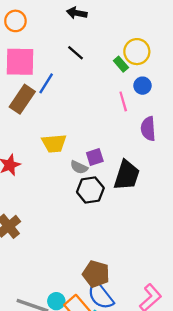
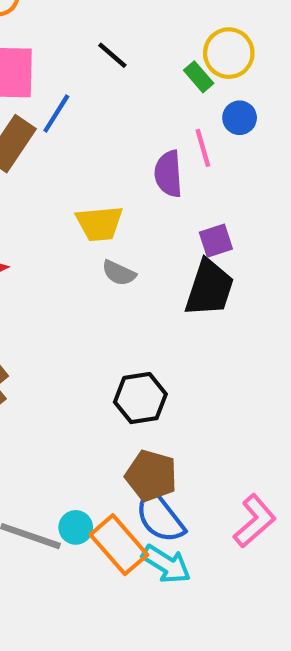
purple semicircle: (148, 129) -> (168, 174), moved
yellow trapezoid: (54, 143) -> (99, 223), moved
purple square: (95, 157) -> (216, 241), moved
black hexagon: (90, 190) -> (140, 398), moved

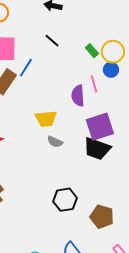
yellow circle: (229, 53) -> (113, 52), moved
purple square: (216, 241) -> (100, 127), size x1.8
black trapezoid: (209, 288) -> (97, 149), turned 92
brown pentagon: (151, 476) -> (102, 217), moved

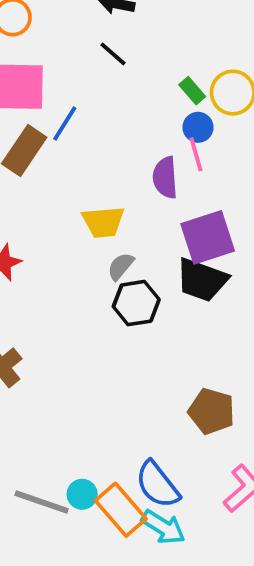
black line: (52, 41) -> (113, 54), moved
blue circle: (111, 70) -> (198, 127), moved
gray semicircle: (55, 142) -> (121, 266), turned 105
black hexagon: (65, 200) -> (136, 303), moved

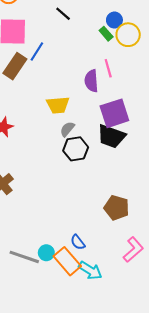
blue circle: (198, 127) -> (114, 20), moved
blue semicircle: (157, 485) -> (78, 242), moved, size x0.6

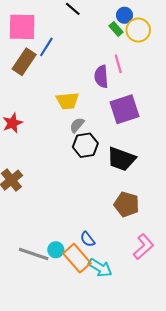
black trapezoid: (111, 136) -> (121, 159), moved

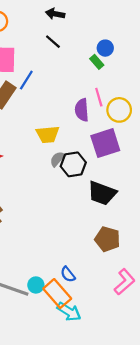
yellow circle: (138, 30) -> (119, 110), moved
black hexagon: (85, 145) -> (73, 164), moved
cyan arrow: (100, 268) -> (69, 312), moved

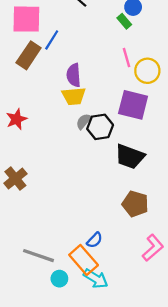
purple semicircle: (82, 110) -> (74, 75), moved
purple square: (105, 143) -> (133, 105), turned 32
blue semicircle: (68, 274) -> (95, 240), turned -98
cyan circle: (36, 285) -> (59, 279), moved

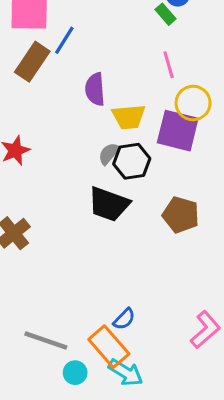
yellow circle: (147, 71) -> (193, 103), moved
yellow trapezoid: (74, 96) -> (129, 117), moved
black trapezoid: (130, 157) -> (109, 204), moved
brown pentagon: (135, 204) -> (181, 215), moved

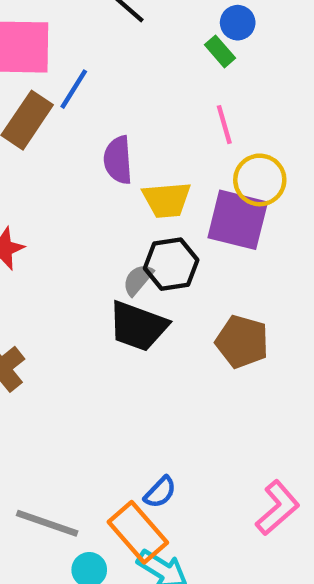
gray semicircle: (109, 154) -> (138, 280), moved

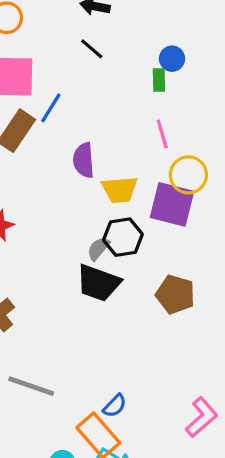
green rectangle: (220, 51) -> (159, 80), turned 40
gray line: (47, 523) -> (31, 386), moved

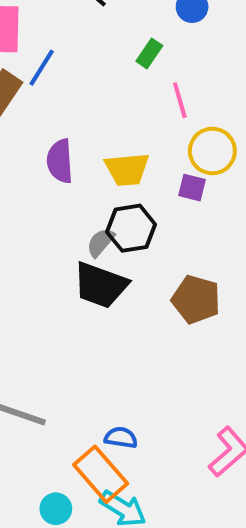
green rectangle: (159, 80) -> (149, 53), moved, turned 35
purple semicircle: (84, 160) -> (60, 161), moved
purple square: (172, 204) -> (192, 188), size x0.5
blue semicircle: (115, 406) -> (121, 438), turned -125

